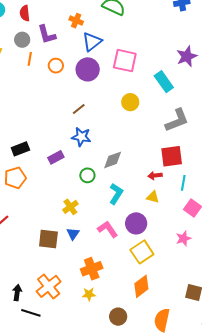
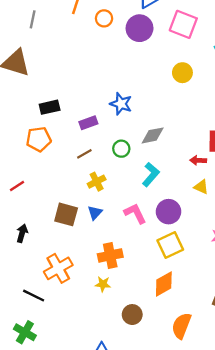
brown line: (79, 109) -> (84, 154), moved
yellow triangle: (153, 197) -> (201, 187), moved
black arrow: (17, 293) -> (22, 233), moved

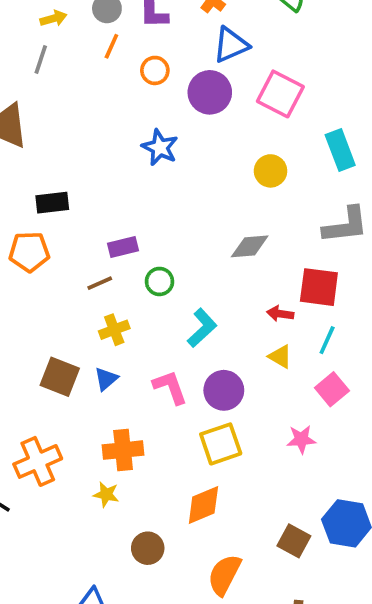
blue star: (121, 104) -> (160, 147), moved
purple rectangle: (88, 123) -> (123, 247), moved
gray diamond: (153, 135) -> (250, 246), moved

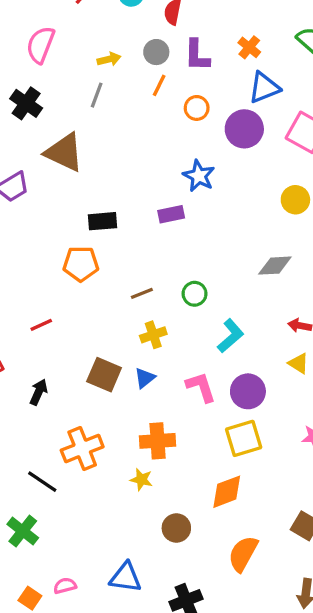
purple rectangle: (123, 247) -> (171, 214), moved

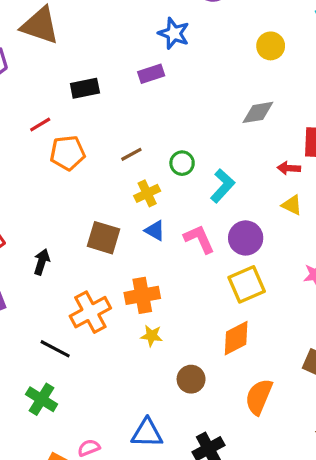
orange pentagon: (81, 264) -> (68, 153), moved
green circle: (195, 294) -> (182, 163), moved
red line: (41, 325) -> (40, 124), moved
blue triangle: (145, 378) -> (155, 231), moved, turned -45
orange cross: (158, 441) -> (142, 295), moved

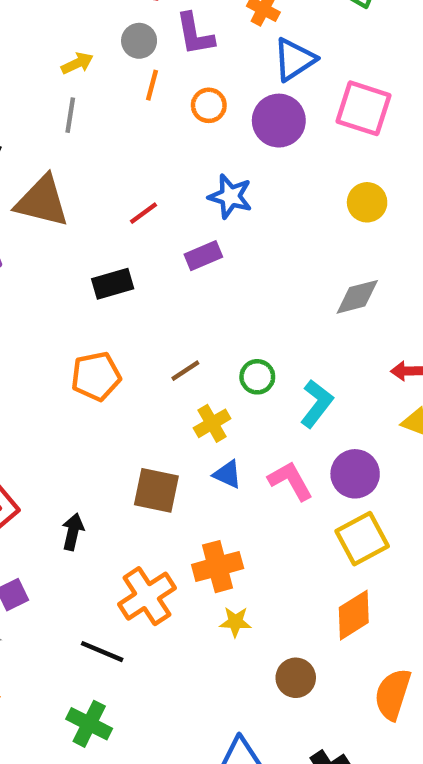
red line: (40, 124) -> (143, 213), moved

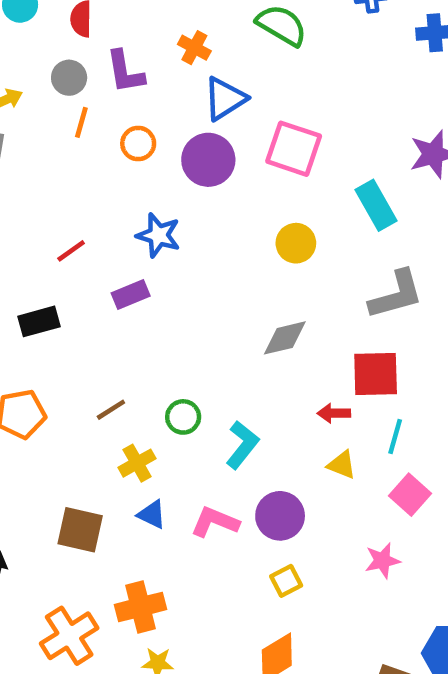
pink L-shape: (290, 481) -> (215, 522), turned -39
yellow square: (362, 539) -> (286, 581), size x0.6

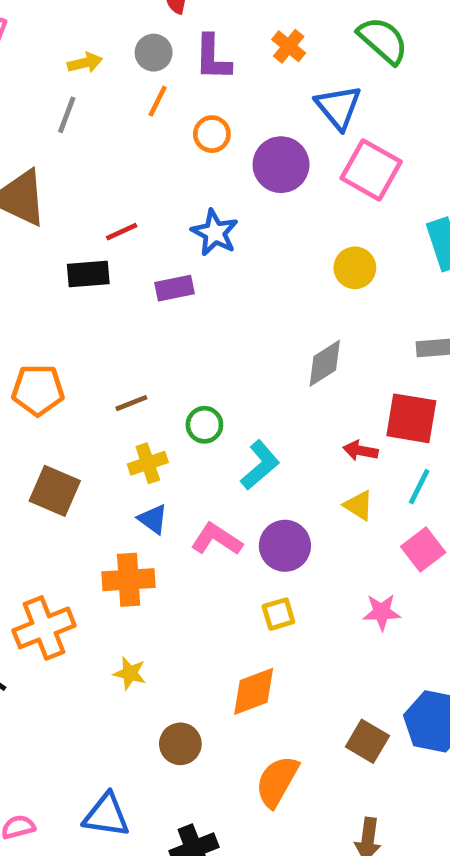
blue triangle: (225, 99) -> (338, 107), moved, turned -48
black rectangle: (39, 321) -> (88, 274), moved
gray diamond: (285, 338) -> (325, 363), turned -30
brown square: (80, 530) -> (55, 491), moved
orange cross: (140, 607) -> (129, 580), moved

